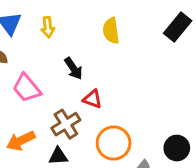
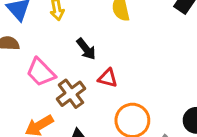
brown cross: (66, 124) -> (71, 94), moved

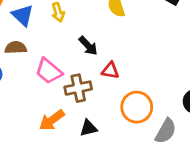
brown cross: (71, 94) -> (78, 88), turned 30

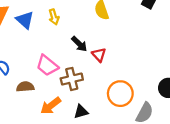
brown semicircle: (16, 48) -> (25, 87), moved
red triangle: (110, 70) -> (99, 55), moved, turned 40

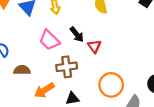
pink trapezoid: (47, 65) -> (49, 40), moved

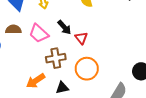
brown semicircle: (22, 70) -> (13, 29), moved
orange circle: (111, 85) -> (87, 69), moved

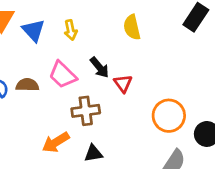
brown semicircle: (13, 29) -> (27, 85), moved
orange circle: (87, 69) -> (169, 116), moved

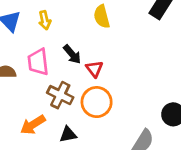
pink trapezoid: (63, 75) -> (38, 62), turned 40
brown cross: (86, 111) -> (60, 95), turned 35
orange circle: (169, 116) -> (97, 102), moved

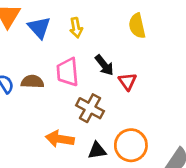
orange circle: (97, 102) -> (131, 145), moved
orange arrow: (33, 125) -> (60, 139), turned 40

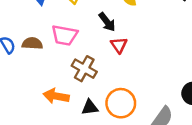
black arrow: (104, 65) -> (107, 22), moved
pink trapezoid: (68, 72) -> (64, 35), turned -76

